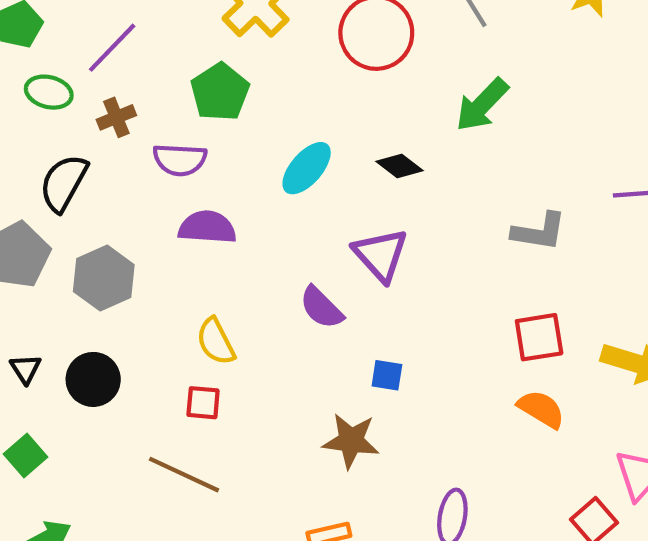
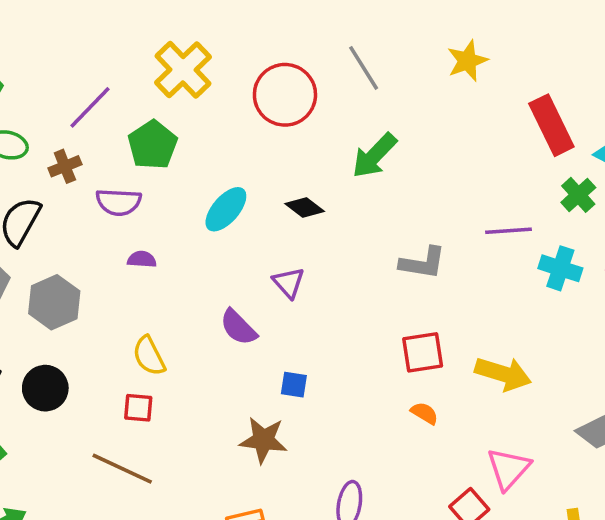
purple line: (112, 48) -> (90, 107), moved
purple semicircle: (207, 227) -> (142, 259), size x0.6
purple triangle: (381, 255) -> (289, 283), size x0.7
orange semicircle: (541, 409) -> (424, 413), size x0.7

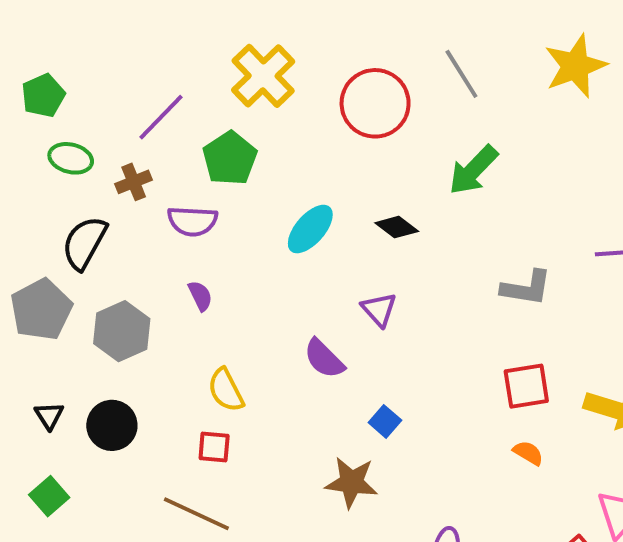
yellow star: (467, 61) -> (575, 66), size x1.4
purple semicircle: (142, 259) -> (200, 296), moved, turned 60
blue square: (294, 385) -> (385, 421), turned 32

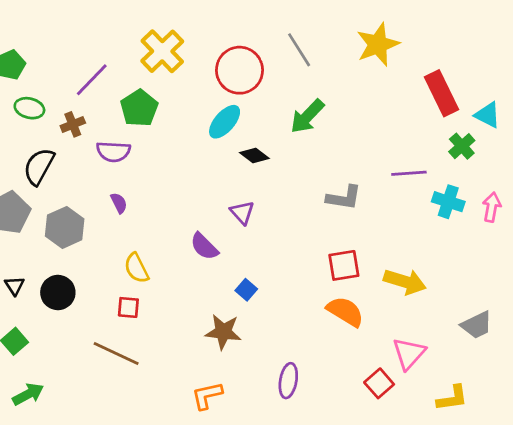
cyan ellipse: (310, 229) -> (225, 122), moved
orange semicircle: (528, 453) -> (345, 311), size x1.8

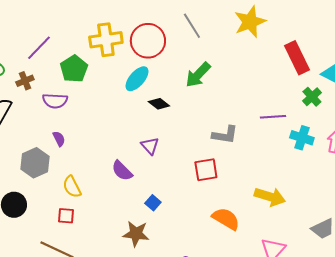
yellow cross: (162, 51) -> (106, 40), moved, turned 36
gray hexagon: (65, 227) -> (35, 163), moved
red square: (344, 265) -> (206, 170), moved

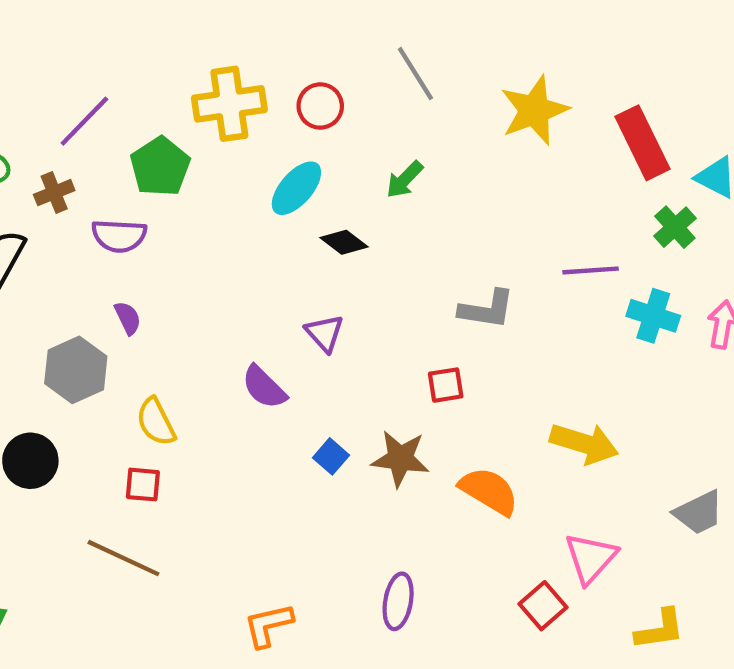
yellow star: (250, 22) -> (534, 110), moved
red circle: (148, 41) -> (320, 106), size x0.6
green arrow: (198, 75) -> (405, 180), moved, size x0.7
red square: (206, 170) -> (446, 385), size x0.7
brown star: (136, 234) -> (400, 459), moved

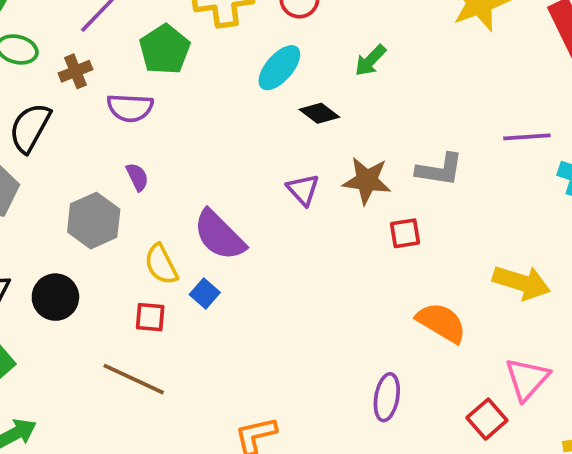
purple semicircle: (264, 387) -> (219, 235), moved, size x1.4
blue square: (331, 456) -> (205, 293), moved
brown star: (400, 459) -> (367, 181), moved
purple ellipse: (398, 601) -> (387, 397), moved

